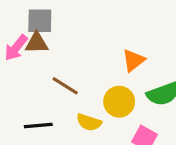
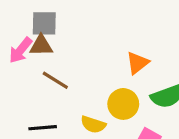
brown line: (65, 86) -> (55, 80), moved

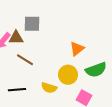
gray square: (44, 23) -> (32, 24), moved

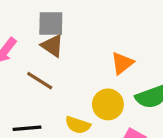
brown triangle: (16, 38) -> (52, 46), moved, turned 35

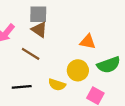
orange triangle: (122, 63) -> (88, 42), turned 49

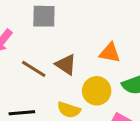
brown triangle: (39, 30) -> (66, 64), moved

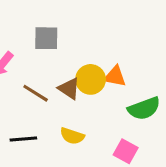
yellow circle: (97, 91) -> (91, 79), moved

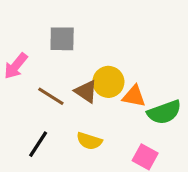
orange triangle: (115, 76) -> (134, 96), moved
black line: (23, 139) -> (38, 144), turned -52

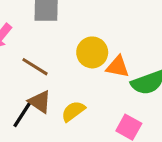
brown triangle: (86, 91) -> (40, 102), moved
yellow semicircle: (89, 141) -> (73, 111), turned 125

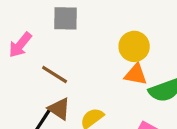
yellow circle: (92, 52) -> (134, 46), moved

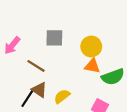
gray square: (65, 18) -> (54, 38), moved

